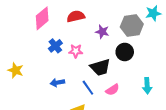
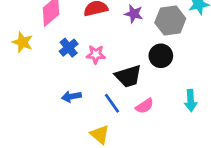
purple star: (102, 32) -> (134, 14), moved
yellow star: (16, 70) -> (23, 42), moved

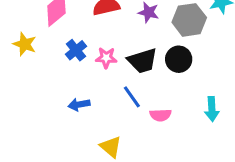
black trapezoid: (128, 76) -> (142, 61), moved
blue line: (112, 103) -> (132, 97), moved
pink semicircle: (145, 106) -> (161, 115), turned 30

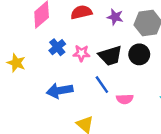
yellow star: (25, 44) -> (16, 63), moved
blue arrow: (79, 104) -> (60, 91), size x1.5

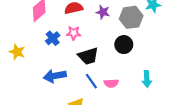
pink star: (81, 53) -> (74, 33), moved
black trapezoid: (110, 56) -> (88, 56), moved
blue line: (102, 85) -> (91, 81), moved

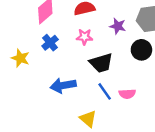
purple star: (103, 12) -> (118, 26), moved
blue cross: (53, 38) -> (50, 43), moved

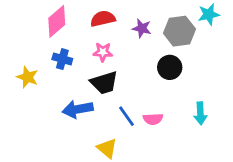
purple star: (118, 26) -> (142, 28), moved
blue cross: (50, 43) -> (62, 59), turned -35
black trapezoid: (101, 63) -> (104, 83), moved

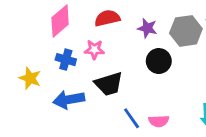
pink star: (103, 52) -> (94, 50), moved
black circle: (170, 67) -> (159, 61), moved
blue arrow: (78, 109) -> (69, 100), moved

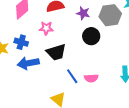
blue cross: (66, 60) -> (21, 42), moved

